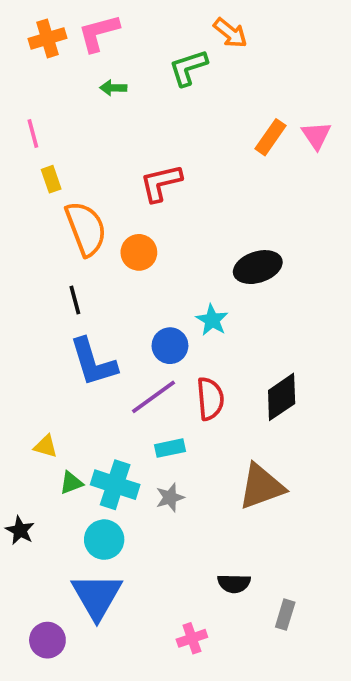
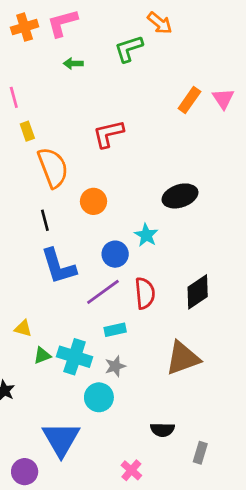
orange circle: (139, 252) -> (94, 201), moved
cyan circle: (104, 540) -> (99, 397), moved
pink cross: (192, 638) -> (131, 470), turned -30

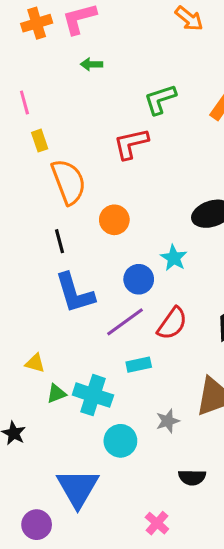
green L-shape: (129, 49) -> (160, 99), moved
red semicircle: (145, 293) -> (172, 323), turned 40
gray star: (115, 366) -> (168, 421), moved

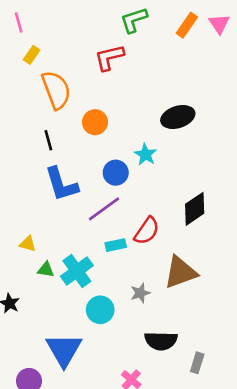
yellow rectangle: (40, 141) -> (32, 55), turned 54
red semicircle: (172, 323) -> (147, 231), moved
green triangle: (56, 394) -> (46, 270), turned 30
cyan cross: (93, 395) -> (77, 271), turned 36
black semicircle: (192, 477) -> (161, 341), size x1.4

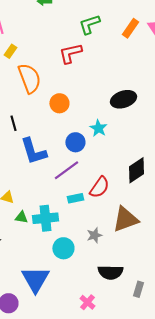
black line: (48, 140) -> (13, 123), moved
cyan cross: (77, 271) -> (45, 218), turned 30

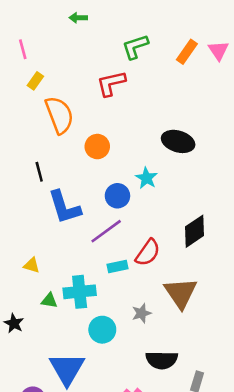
black ellipse: (123, 99) -> (178, 141), turned 35
green triangle: (21, 217) -> (49, 301), moved
brown triangle: (125, 219) -> (181, 293), turned -44

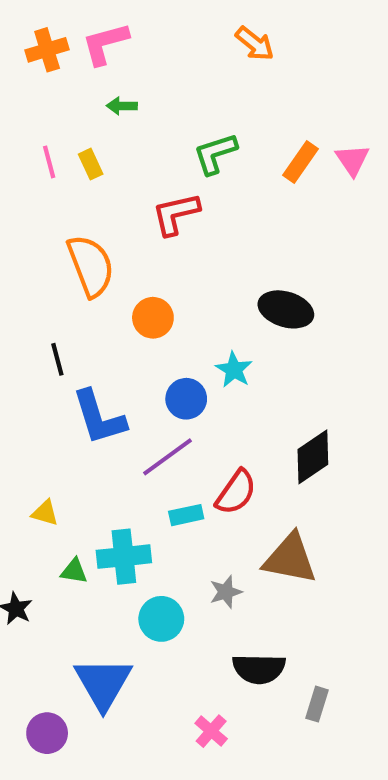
pink line: (23, 49) -> (49, 162), moved
yellow rectangle: (35, 81) -> (91, 164), moved, turned -60
brown triangle: (181, 293) -> (290, 559), turned -45

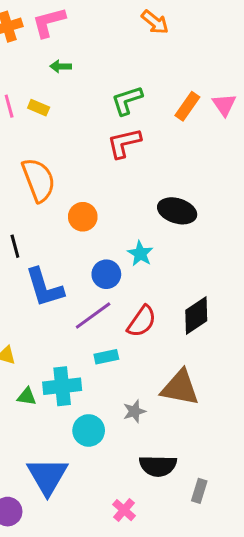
yellow rectangle: (91, 164) -> (39, 108), turned -42
red L-shape: (176, 214) -> (124, 143), moved
red semicircle: (236, 492) -> (142, 321), moved

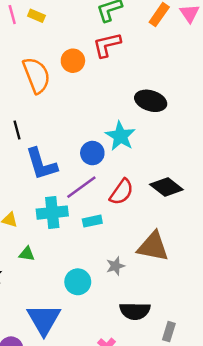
orange circle: (83, 217) -> (73, 61), moved
cyan star: (140, 254) -> (120, 136), size x1.4
black diamond: (196, 316) -> (166, 187), turned 72
cyan cross: (62, 386) -> (52, 213), moved

